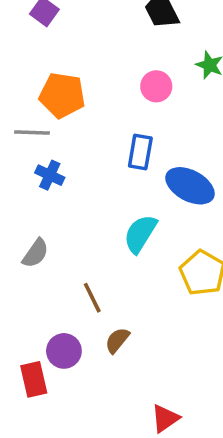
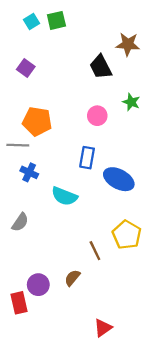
cyan semicircle: (140, 234) -> (64, 196), moved, turned -100
brown line: (92, 298) -> (95, 251), moved

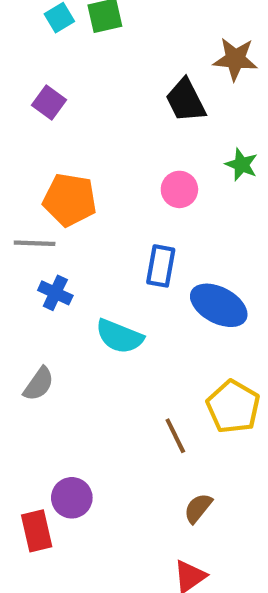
brown semicircle: (72, 278) -> (198, 508), moved

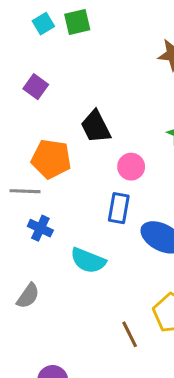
black trapezoid: (186, 100) -> (96, 127), moved
pink circle: (179, 189) -> (131, 167), moved

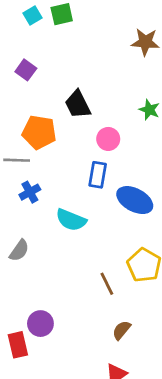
blue cross: (40, 228) -> (30, 192), turned 36

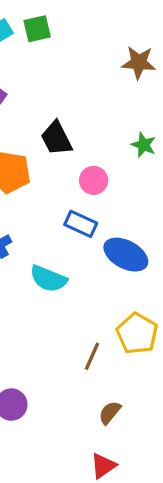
blue rectangle: (98, 175) -> (81, 224), turned -75
brown line: (107, 284) -> (92, 356), turned 50

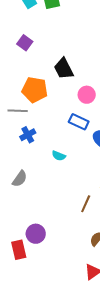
cyan semicircle: (48, 279) -> (59, 156), size x0.6

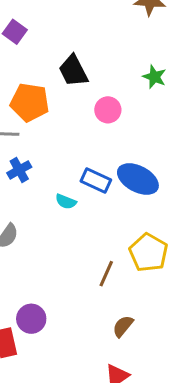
blue rectangle: (79, 122) -> (96, 180), moved

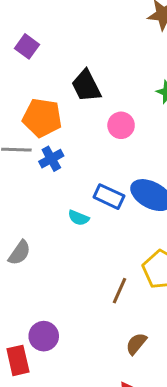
blue cross: (19, 170) -> (51, 159), moved

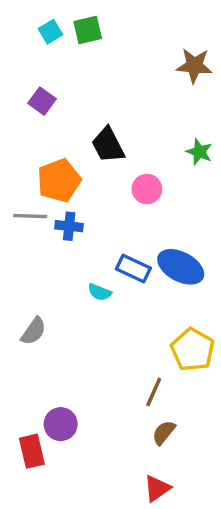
orange pentagon: (42, 118) -> (59, 181), turned -30
blue cross: (51, 159) -> (69, 226), turned 35
brown line: (120, 291) -> (154, 392), moved

